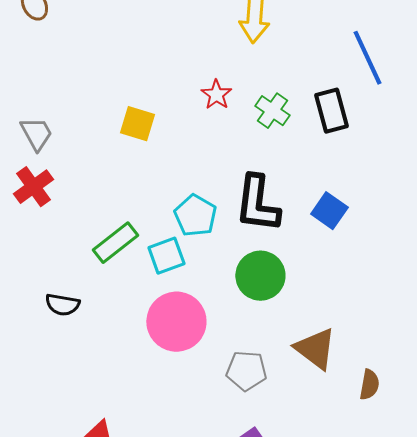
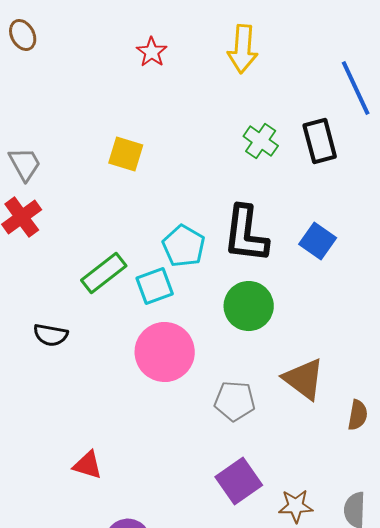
red star: (216, 95) -> (152, 52), moved

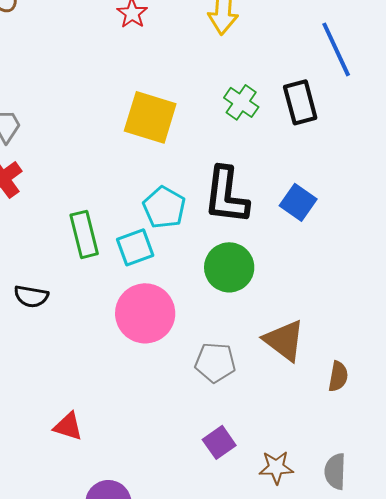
yellow square: (126, 154) -> (150, 117), moved, size x1.5
green rectangle: (104, 273) -> (84, 234), turned -66
purple square: (239, 481) -> (219, 442), size x0.7

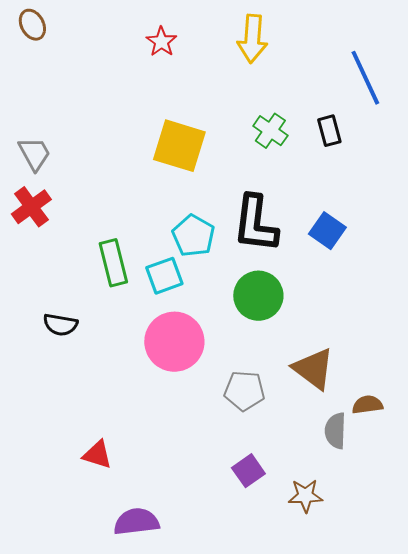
black rectangle: (300, 102) -> (329, 131), size x0.7
brown semicircle: (338, 376) -> (367, 405), turned -108
gray semicircle: (335, 471) -> (335, 431), moved

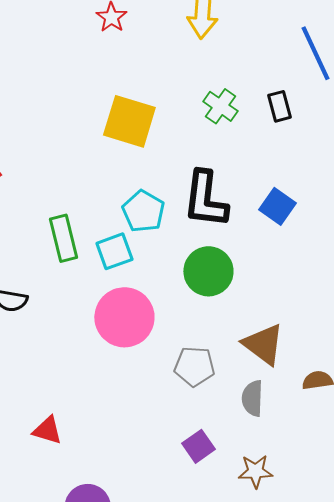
gray semicircle: (335, 431) -> (252, 398), moved

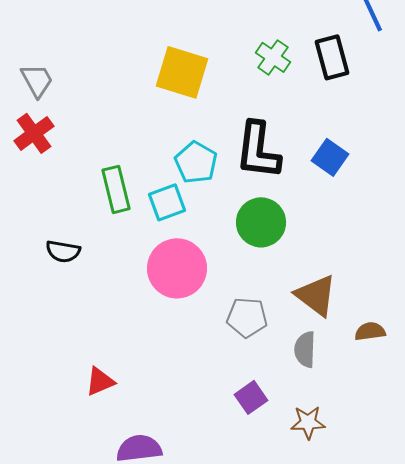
black rectangle: (279, 106) -> (332, 57), size x1.4
red triangle: (47, 430) -> (100, 381), turned -40

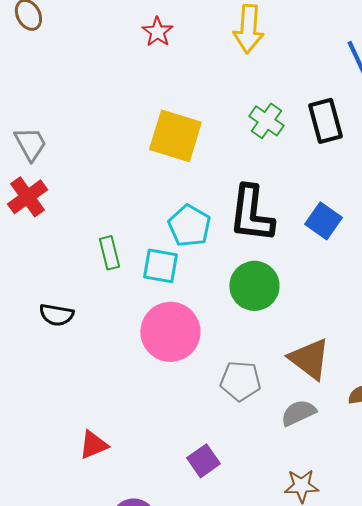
green rectangle: (116, 189) -> (109, 253), size x0.7
cyan square: (167, 202) -> (160, 266), turned 30
gray semicircle: (305, 349) -> (298, 413), turned 63
purple square: (251, 397) -> (203, 461), moved

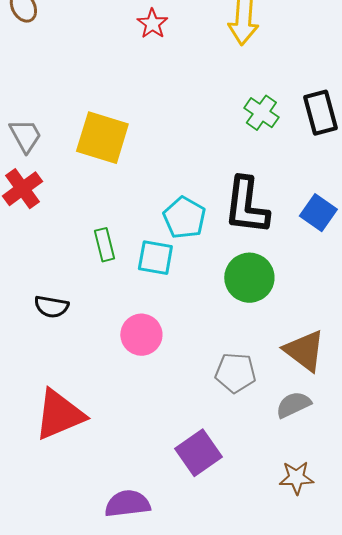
yellow square: (175, 136) -> (102, 138), moved
pink circle: (170, 332) -> (141, 335), moved, size x0.7
red triangle: (93, 445) -> (59, 415), moved, size x1.8
purple square: (203, 461) -> (198, 453), size x1.4

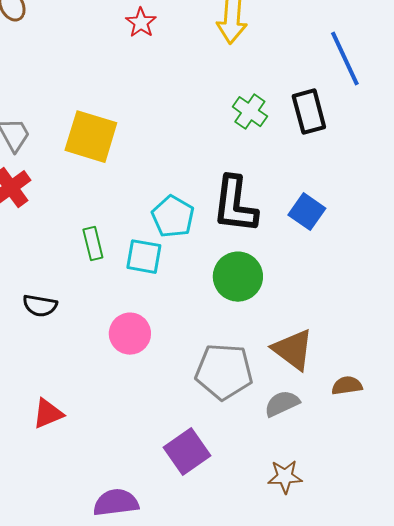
gray pentagon: (235, 373) -> (224, 372), size x1.4
red triangle: (59, 415) -> (48, 414), size x0.6

